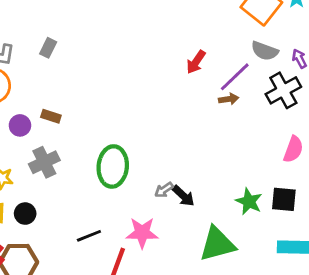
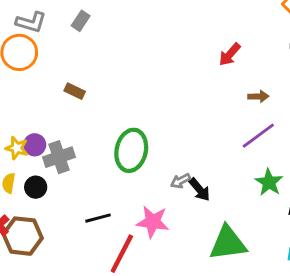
purple line: (235, 77) -> (258, 136), moved
purple circle: (20, 125) -> (35, 145), moved
gray cross: (44, 162) -> (59, 157), moved
green star: (249, 201) -> (269, 182), moved

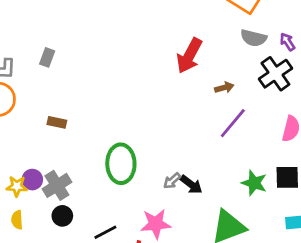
red arrow: (230, 54) -> (189, 56), size x1.5
green star: (269, 182) -> (254, 183), moved
black circle: (36, 187) -> (62, 216), moved

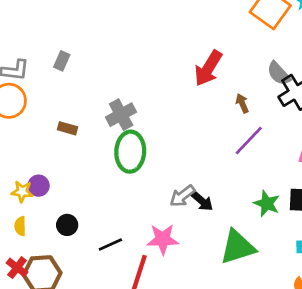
gray semicircle: (254, 38) -> (279, 73), moved, turned 30
brown arrow: (224, 88) -> (242, 103), turned -102
green ellipse: (121, 164) -> (130, 152), moved
gray arrow: (172, 181) -> (182, 196), size x1.4
gray cross: (57, 185) -> (121, 115), moved

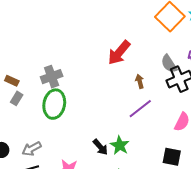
gray rectangle: (62, 61) -> (17, 98), moved
gray arrow: (182, 196) -> (32, 149), moved
green star: (267, 204) -> (120, 145), moved

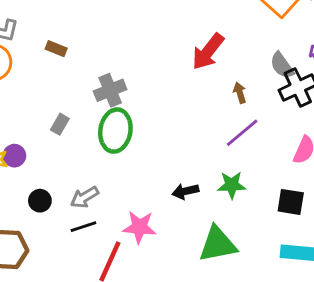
brown rectangle: (12, 81) -> (56, 49), moved
green star: (120, 145) -> (232, 185), moved, turned -30
black arrow: (100, 147) -> (185, 191), turned 120

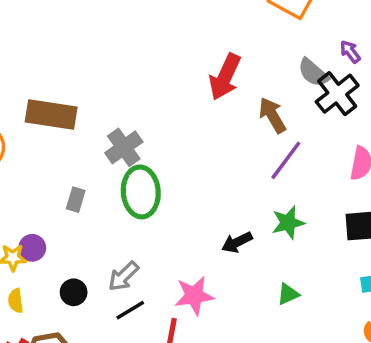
brown rectangle: (56, 49) -> (51, 114), size x2.0
brown arrow: (240, 93) -> (272, 115), size x1.5
green triangle: (218, 244) -> (288, 294), size x0.5

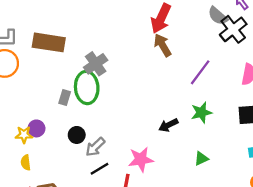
brown arrow: (272, 115) -> (163, 45), moved
green ellipse: (141, 192) -> (87, 88), moved
black circle: (74, 292) -> (77, 135), moved

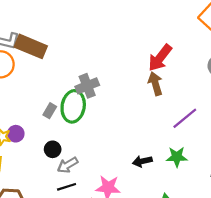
brown rectangle: (49, 42) -> (31, 46), moved

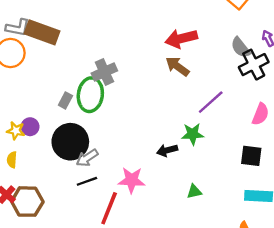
red arrow: (160, 58) -> (181, 38), turned 40
brown arrow: (155, 84) -> (177, 66), turned -35
black circle: (53, 149) -> (70, 142), size x2.0
green star: (177, 157) -> (193, 134), moved

